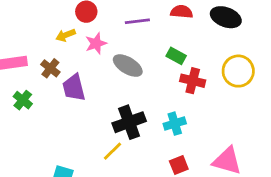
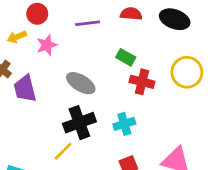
gray ellipse: (128, 66) -> (81, 83), moved

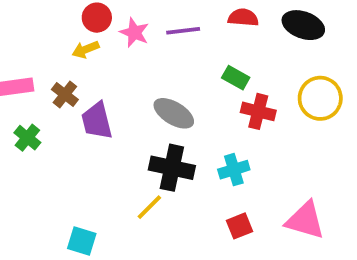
red circle: (37, 14) -> (97, 18), moved
pink star: (47, 45) -> (134, 33), moved, turned -30
black cross: (79, 123) -> (172, 168), turned 32

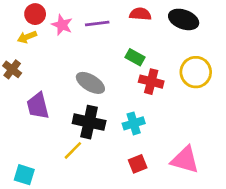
purple trapezoid: (97, 121) -> (38, 106), moved

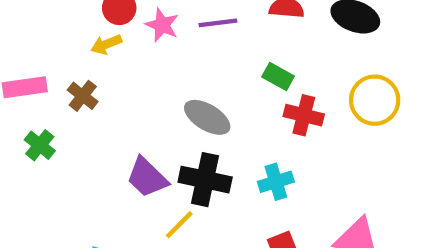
purple trapezoid: (38, 106) -> (147, 177), moved, turned -32

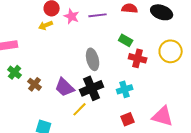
brown cross: (83, 96) -> (35, 84), moved
gray ellipse: (207, 117) -> (93, 59), turned 45
black cross: (205, 180) -> (92, 88), turned -35

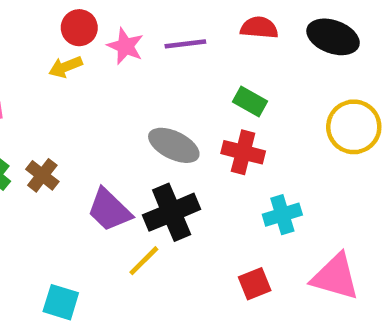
red cross: (138, 58) -> (243, 152), moved
gray ellipse: (93, 59) -> (174, 145), turned -50
brown cross: (35, 84) -> (42, 175), moved
cyan cross: (125, 89) -> (282, 215), moved

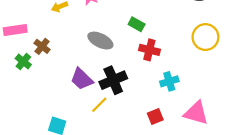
green rectangle: (250, 101) -> (137, 24), moved
gray ellipse: (174, 145) -> (100, 41), moved
brown cross: (42, 175) -> (42, 46), moved

